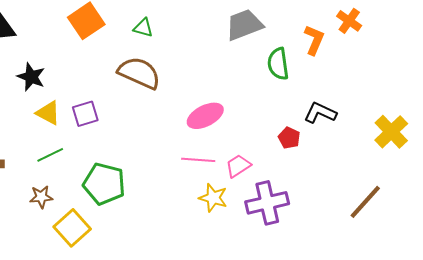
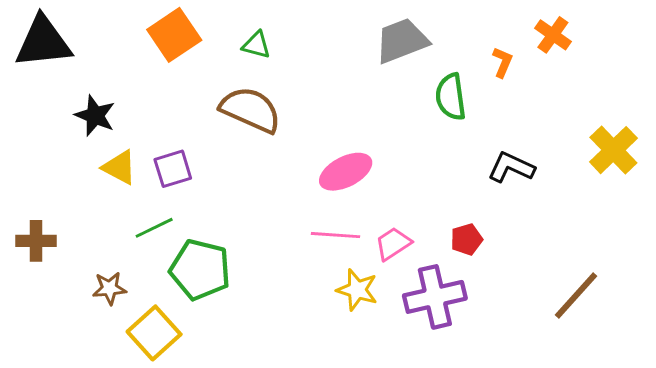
orange L-shape: (314, 40) -> (503, 62), size x0.7
yellow cross: (391, 132) -> (613, 150), moved
red pentagon: (289, 138) -> (467, 239), moved, turned 30
green line: (50, 155) -> (154, 228), moved

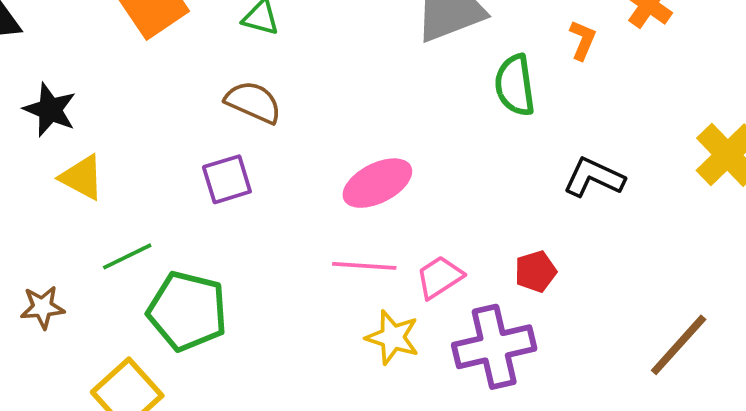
brown semicircle: (251, 110) -> (253, 102), size x0.7
purple square: (173, 169) -> (227, 179), moved
brown star: (109, 288) -> (42, 307), moved

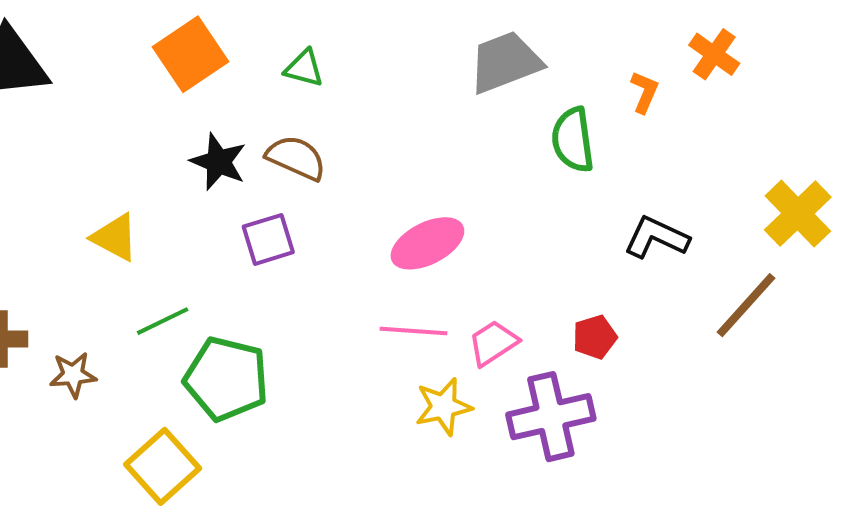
black star: (50, 110) -> (218, 162), moved
yellow star: (392, 337) -> (443, 407), turned -30
brown line: (679, 345) -> (746, 305), moved

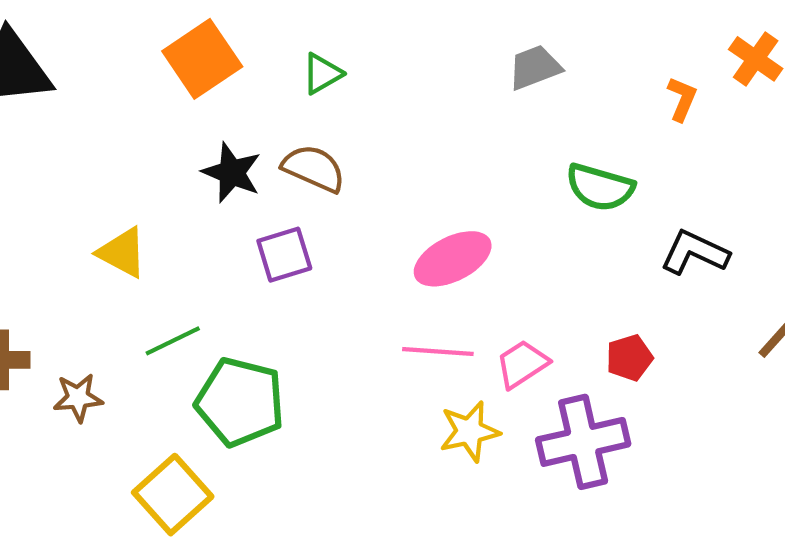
gray trapezoid: (505, 62) -> (535, 67), size x0.7
green triangle: (304, 68) -> (322, 74), turned -45
green semicircle: (573, 140) -> (600, 187), moved, turned -66

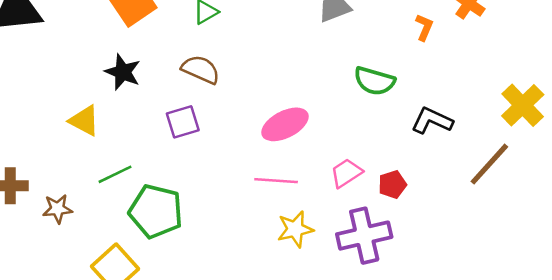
black star: (232, 173) -> (123, 72), moved
pink trapezoid: (522, 364) -> (346, 173), moved

